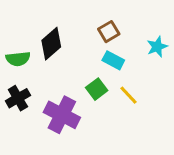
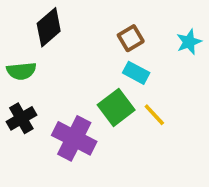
black diamond: (51, 44) -> (49, 27), moved
cyan star: (157, 47) -> (189, 42), moved
green square: (97, 89) -> (116, 107), size x1.4

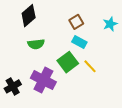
green semicircle: (21, 71) -> (36, 44), moved
black cross: (21, 118) -> (13, 86), moved

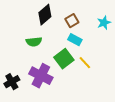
black diamond: (29, 16) -> (45, 15), moved

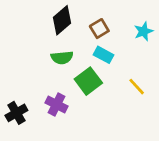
green semicircle: (34, 42) -> (62, 58), moved
yellow line: (85, 63) -> (137, 87), moved
purple cross: (41, 76) -> (57, 105), size x0.7

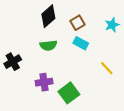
green square: (88, 81) -> (69, 93), moved
purple cross: (57, 105) -> (44, 82), turned -35
black cross: (16, 113) -> (13, 62), moved

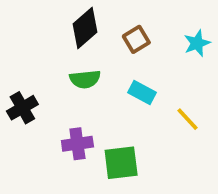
cyan rectangle: (81, 43) -> (142, 93), moved
green square: (69, 93) -> (121, 163), turned 30

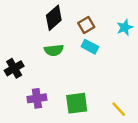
cyan rectangle: (142, 93) -> (90, 47), moved
yellow line: (188, 119) -> (119, 109), moved
purple cross: (77, 144) -> (37, 98), moved

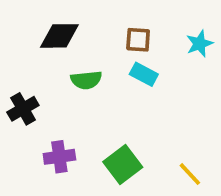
black diamond: (54, 18) -> (59, 36), moved, turned 40
brown square: (86, 25) -> (138, 40), turned 35
green square: (77, 103) -> (123, 164), turned -30

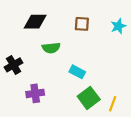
cyan rectangle: (144, 74) -> (77, 72), moved
green square: (123, 164) -> (89, 98), moved
yellow line: (190, 174) -> (113, 104), turned 63

